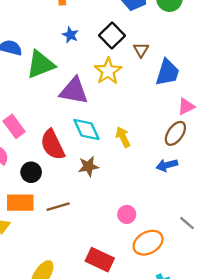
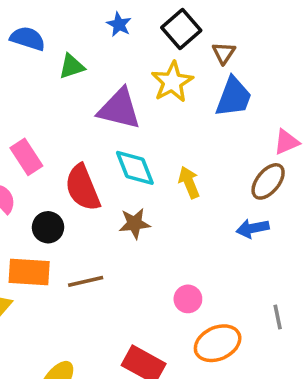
green triangle: (41, 64) -> (72, 66), size x0.6
blue trapezoid: (167, 72) -> (234, 97), moved
gray line: (187, 223) -> (278, 317), turned 35

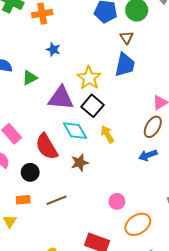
black square: (181, 29) -> (92, 106), moved
brown triangle: (224, 53) -> (127, 38), moved
blue trapezoid: (234, 97) -> (125, 65), moved
orange rectangle: (29, 272) -> (23, 200), size x0.6

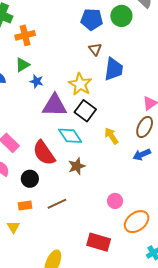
orange cross: (42, 14) -> (25, 35), moved
brown triangle: (127, 38) -> (95, 49), moved
blue star: (53, 49) -> (37, 81), moved
green triangle: (30, 78) -> (22, 65), moved
yellow arrow: (107, 134) -> (111, 136), moved

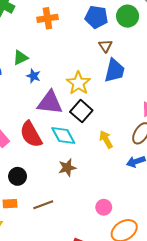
orange cross: (25, 35) -> (47, 18), moved
brown triangle: (95, 49) -> (105, 46), moved
red semicircle: (44, 153) -> (31, 134), moved

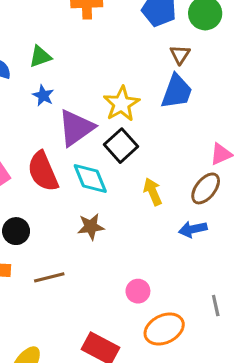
brown triangle: (105, 46) -> (180, 55), moved
blue star: (33, 76) -> (43, 96), moved
purple triangle: (50, 103) -> (76, 128), turned -48

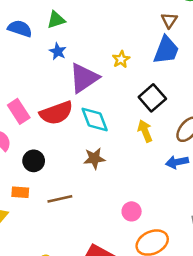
yellow star: (121, 104) -> (121, 59), size x0.6
black square: (121, 146) -> (152, 98), moved
red semicircle: (43, 171) -> (56, 113), turned -88

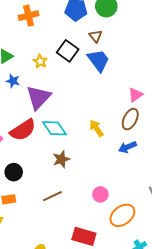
blue trapezoid: (166, 50) -> (99, 60), turned -45
yellow star: (121, 59) -> (40, 61), moved
black square: (152, 98) -> (68, 51), moved
brown line: (60, 199) -> (52, 196), moved

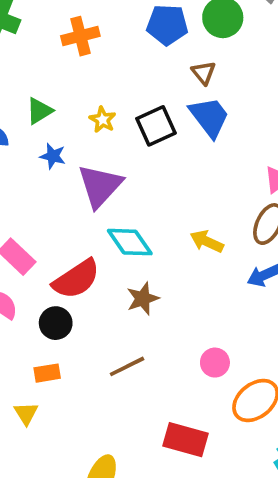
black square: (68, 51) -> (156, 126), moved, turned 30
yellow arrow: (96, 128) -> (207, 241), turned -30
red semicircle: (23, 130) -> (76, 279), moved

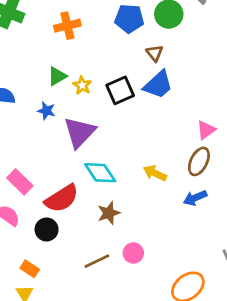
green triangle: (39, 111) -> (57, 76), moved
blue trapezoid: (209, 117) -> (158, 85), turned 84
pink circle: (215, 363) -> (133, 253), moved
orange rectangle: (47, 373) -> (30, 269), moved, turned 42

